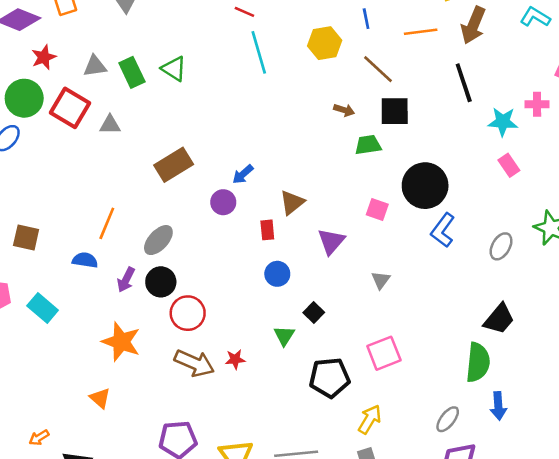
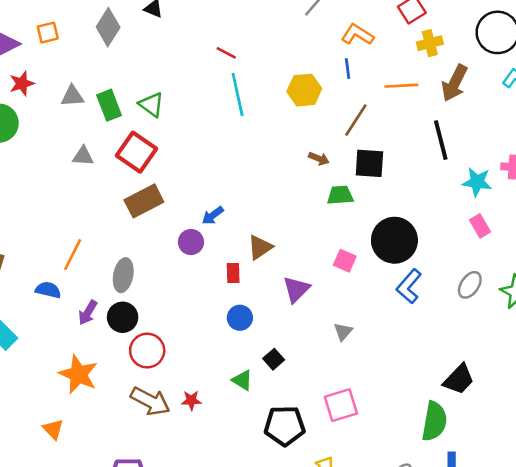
brown line: (378, 69) -> (356, 120), turned 76
red square: (70, 108) -> (137, 152), moved
gray ellipse: (158, 240) -> (123, 275), turned -36
gray ellipse: (501, 246) -> (470, 285), moved
green triangle: (284, 336) -> (242, 380), turned -35

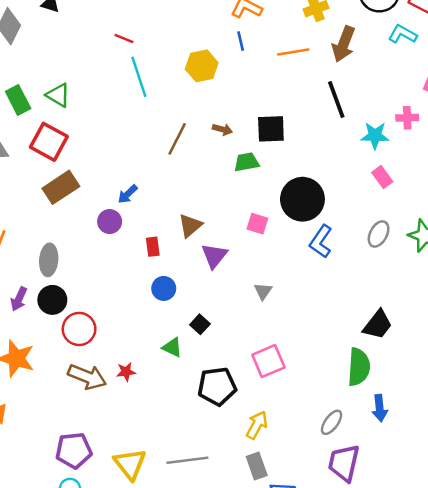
brown line: (356, 120) -> (177, 139), moved
brown triangle: (260, 247) -> (190, 226), moved

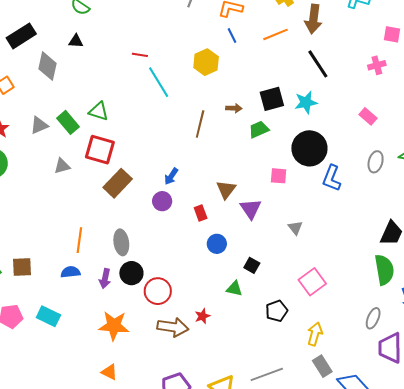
cyan star: (375, 136) -> (306, 102), moved
black pentagon: (217, 386) -> (277, 311), size x0.7

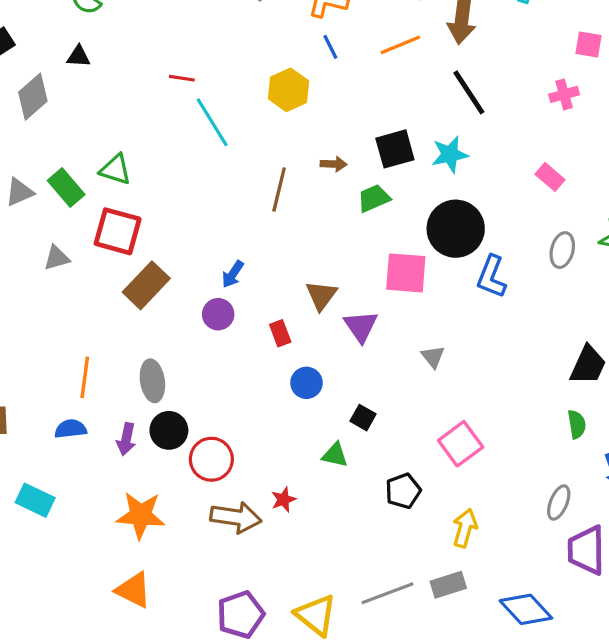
gray diamond: (48, 66) -> (33, 97), turned 36
pink square: (279, 176) -> (406, 273), size x1.6
green semicircle: (384, 270) -> (577, 424), size x0.6
gray rectangle: (322, 366) -> (448, 585), moved, turned -75
orange triangle: (109, 372) -> (133, 590), size x1.4

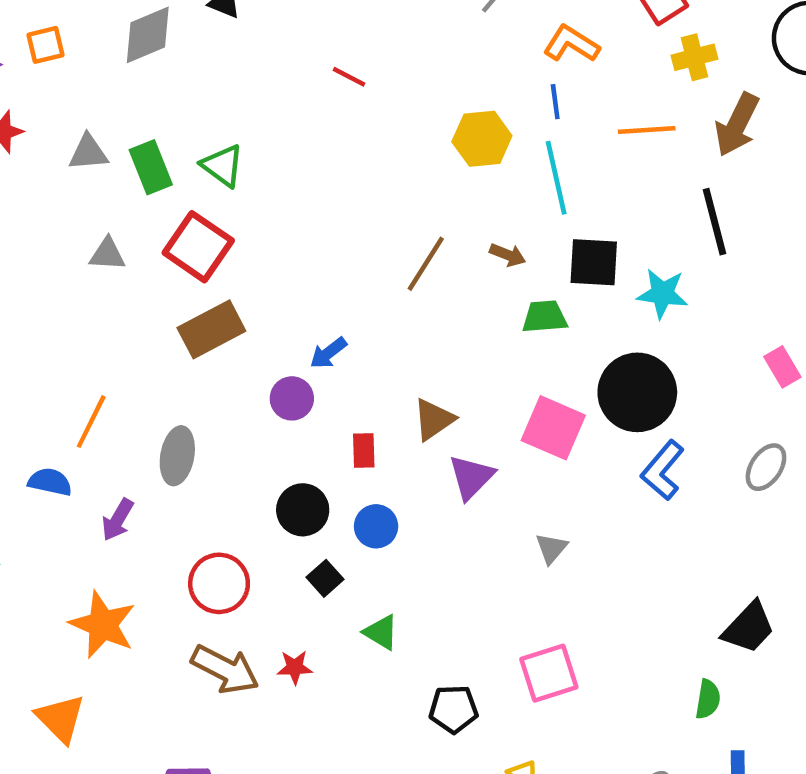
cyan line: (212, 122) -> (556, 178), moved
black square: (363, 418) -> (325, 578), moved
black circle: (169, 430) -> (303, 510), moved

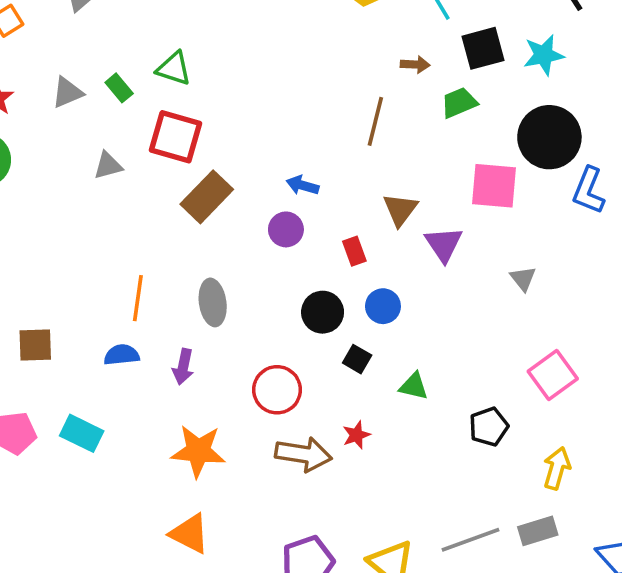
green rectangle: (151, 167) -> (119, 88), size x0.7
brown line: (426, 264) -> (375, 121), moved
blue arrow: (328, 353) -> (302, 185), turned 72

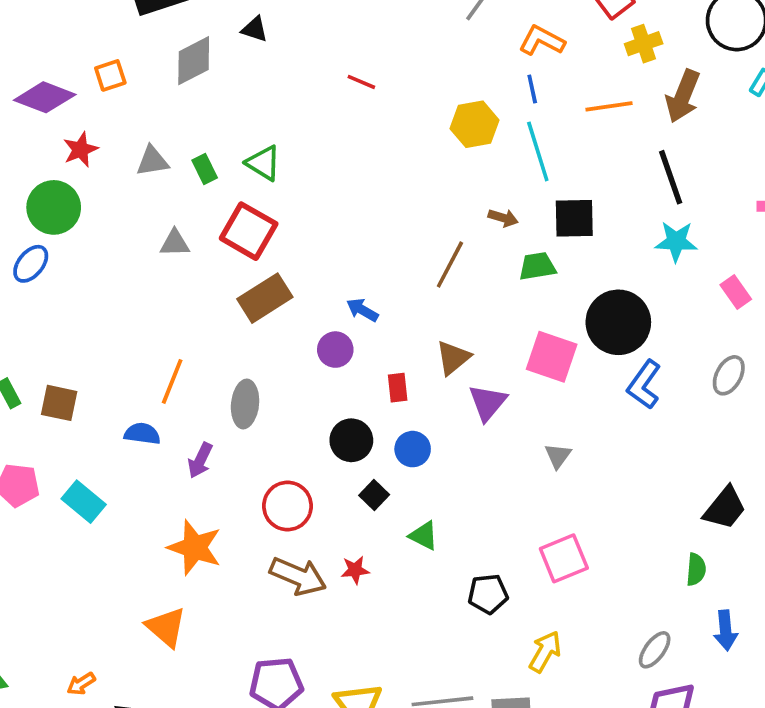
cyan star: (544, 55) -> (676, 241), moved

